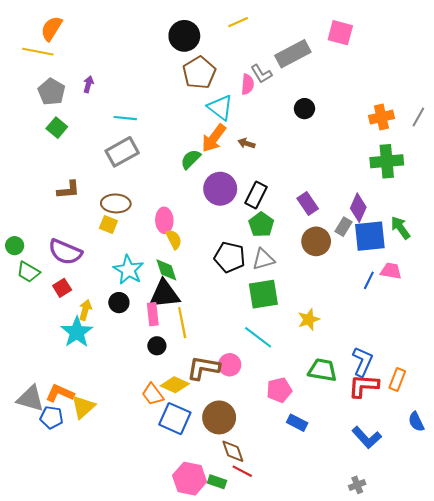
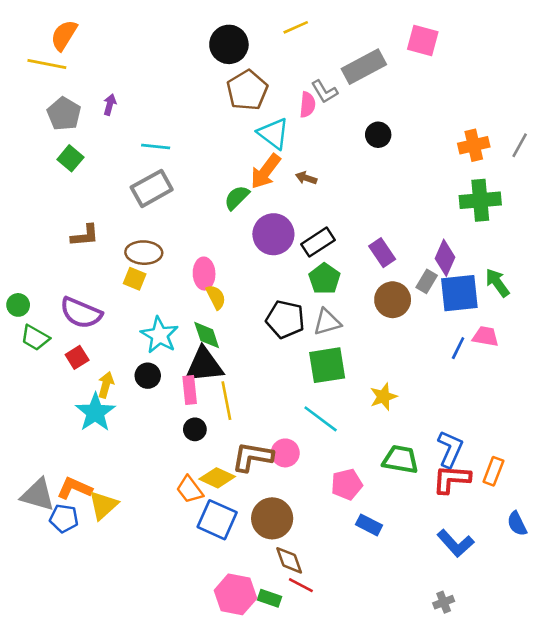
black rectangle: (256, 195) -> (318, 242), turned 30

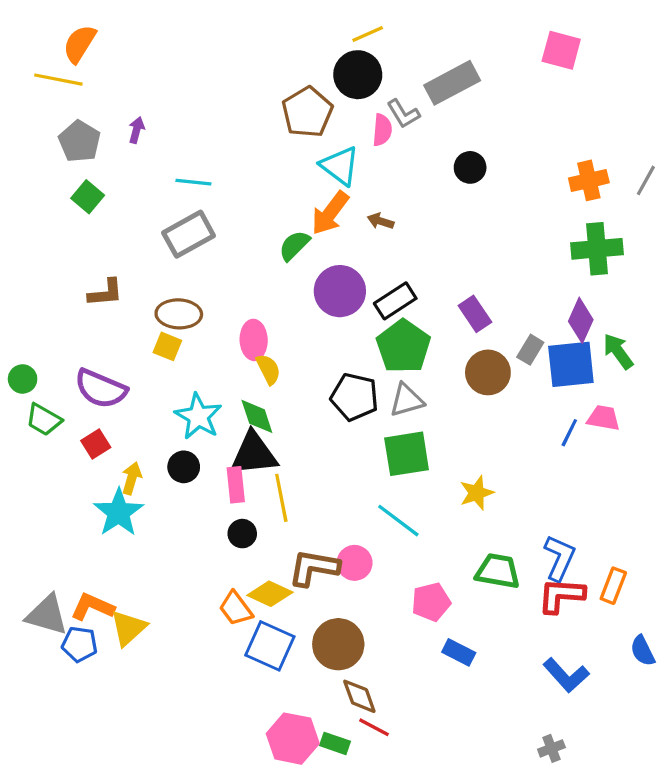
pink square: (423, 40) -> (561, 50), moved
black circle: (229, 44) -> (358, 75), moved
purple diamond: (445, 258) -> (581, 320), moved
green pentagon: (324, 279) -> (403, 346), size x1.4

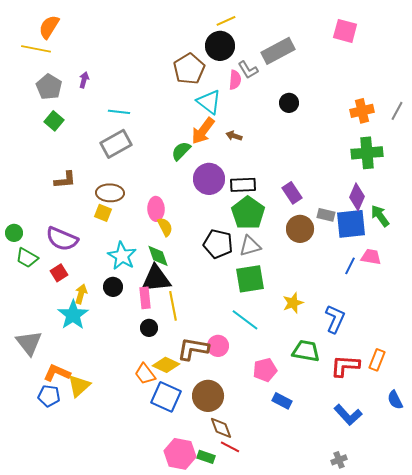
black rectangle: (395, 301) -> (243, 185), turned 30
gray rectangle: (530, 350) -> (326, 215), turned 72
blue L-shape: (560, 558) -> (335, 319), moved
gray triangle: (47, 615) -> (29, 343), moved, turned 36

